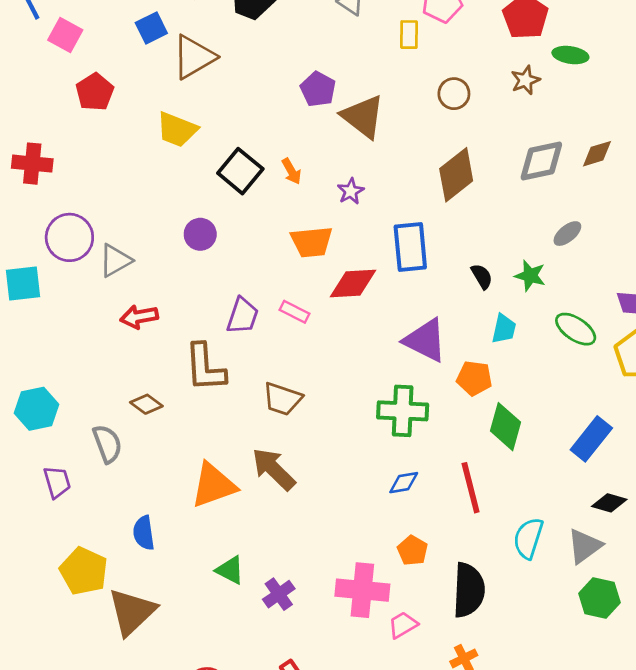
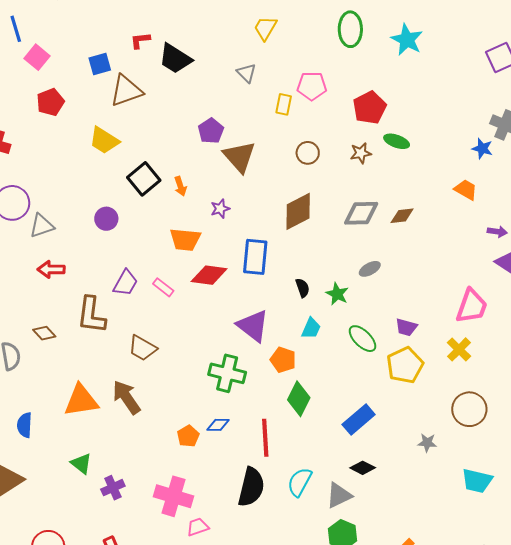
orange pentagon: (412, 550) -> (188, 436), moved
black semicircle: (469, 590) -> (251, 487), moved

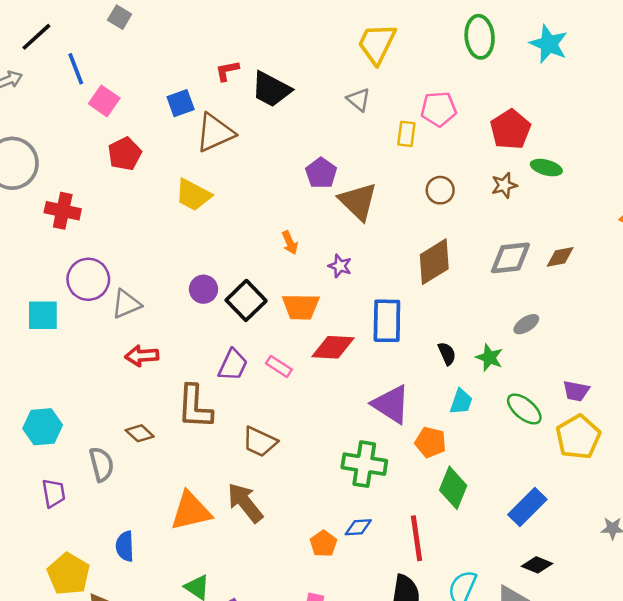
yellow trapezoid: (265, 28) -> (377, 44), size x1.4
black square: (144, 179) -> (246, 300), moved
purple star: (220, 209) -> (340, 266), turned -30

